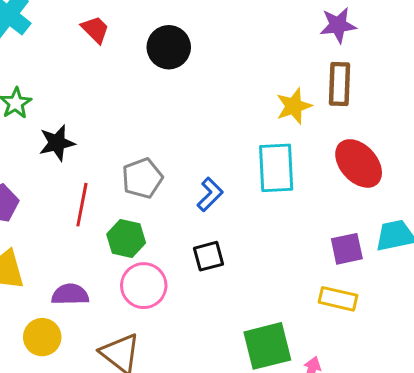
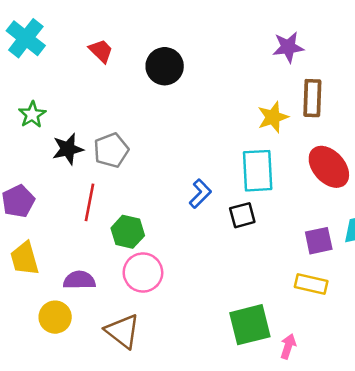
purple star: (338, 25) -> (288, 47), moved
gray pentagon: (142, 178) -> (111, 150), moved
black square: (208, 256) -> (242, 215), moved

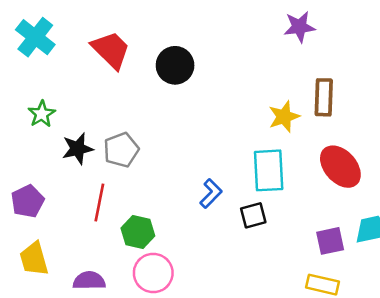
purple star: (288, 47) -> (299, 27), moved
red trapezoid: (101, 51) -> (111, 50), size x1.6

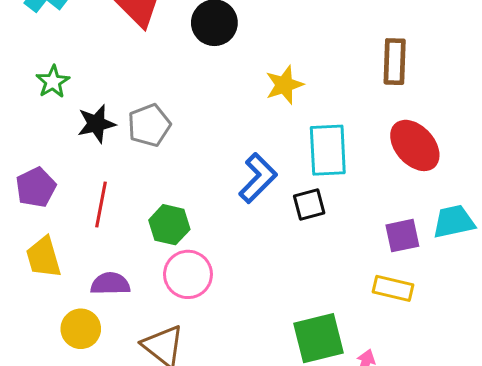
yellow star: (284, 117) -> (284, 85), moved
blue L-shape: (211, 194) -> (258, 178), size x1.4
red line: (99, 202) -> (101, 204), moved

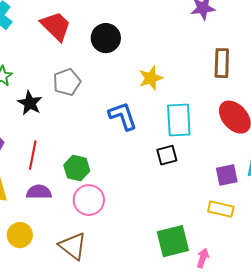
black star: (96, 124) -> (30, 103), turned -30
gray pentagon: (149, 125) -> (67, 82), moved
blue L-shape: (258, 178) -> (123, 116), moved, turned -64
purple semicircle: (110, 284) -> (39, 192), moved

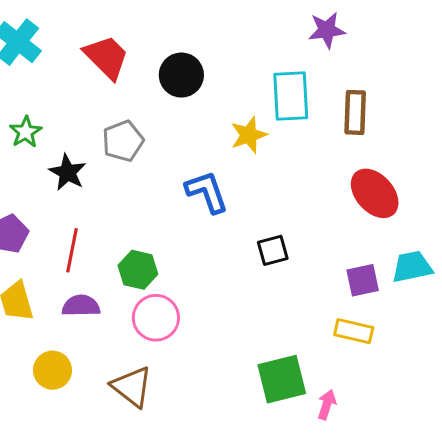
cyan rectangle: (179, 120) -> (291, 96), moved

